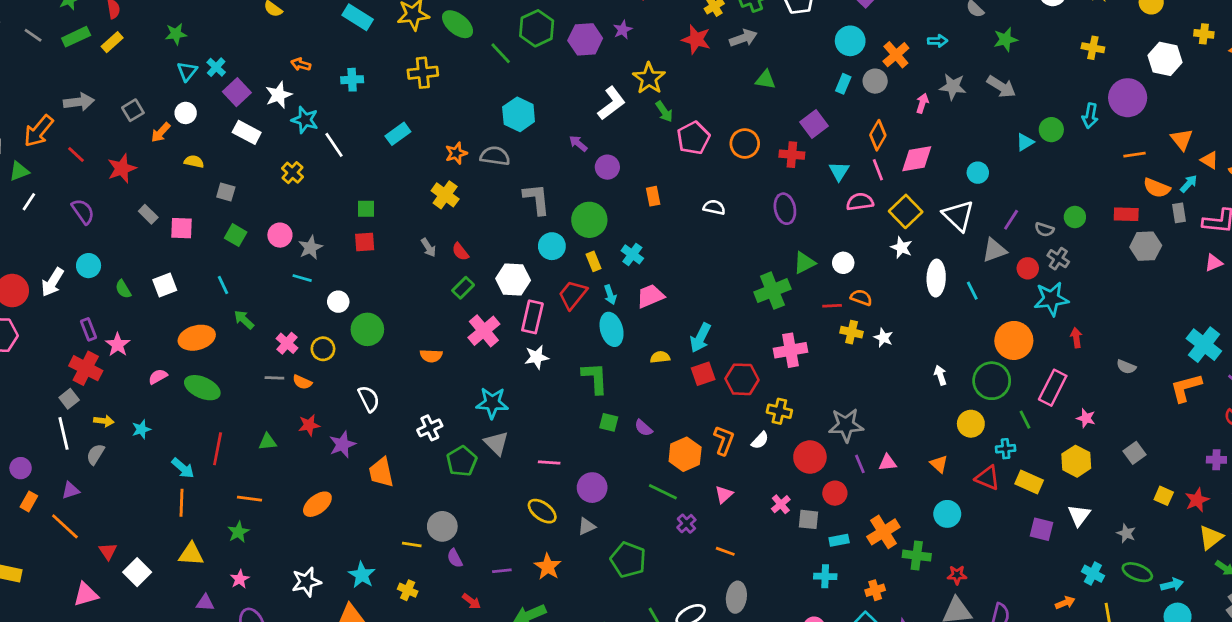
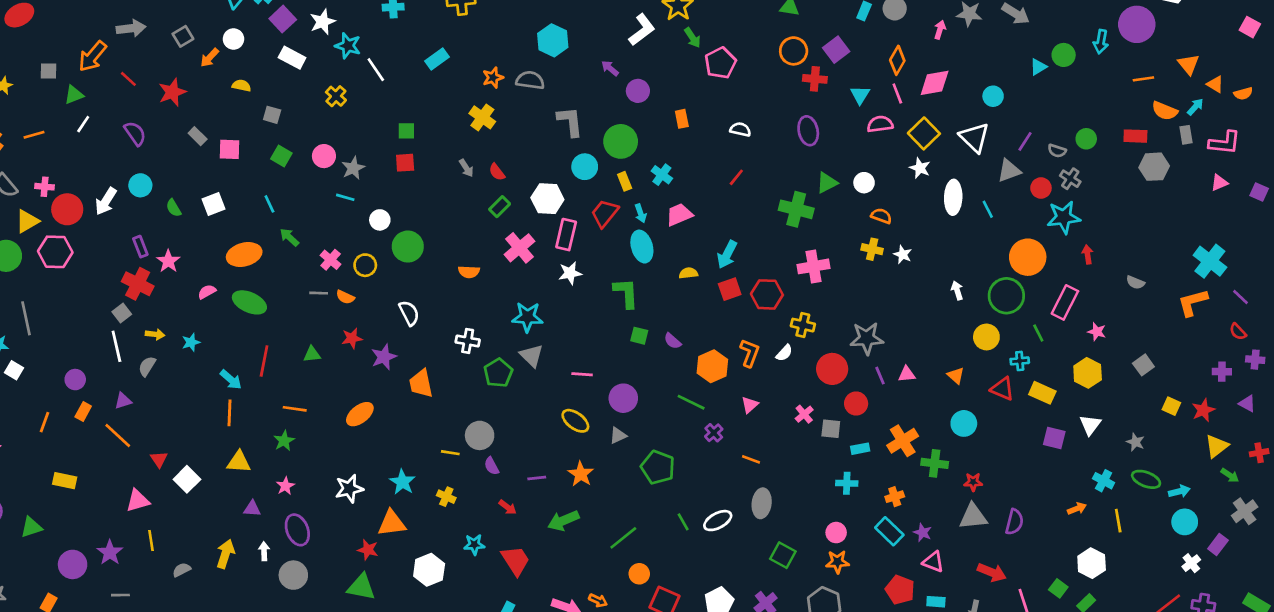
orange circle: (745, 143) -> (794, 51), moved
green cross: (772, 291) -> (796, 209), turned 36
red line: (832, 306) -> (736, 177), moved, turned -48
white cross: (430, 428) -> (468, 341), turned 35

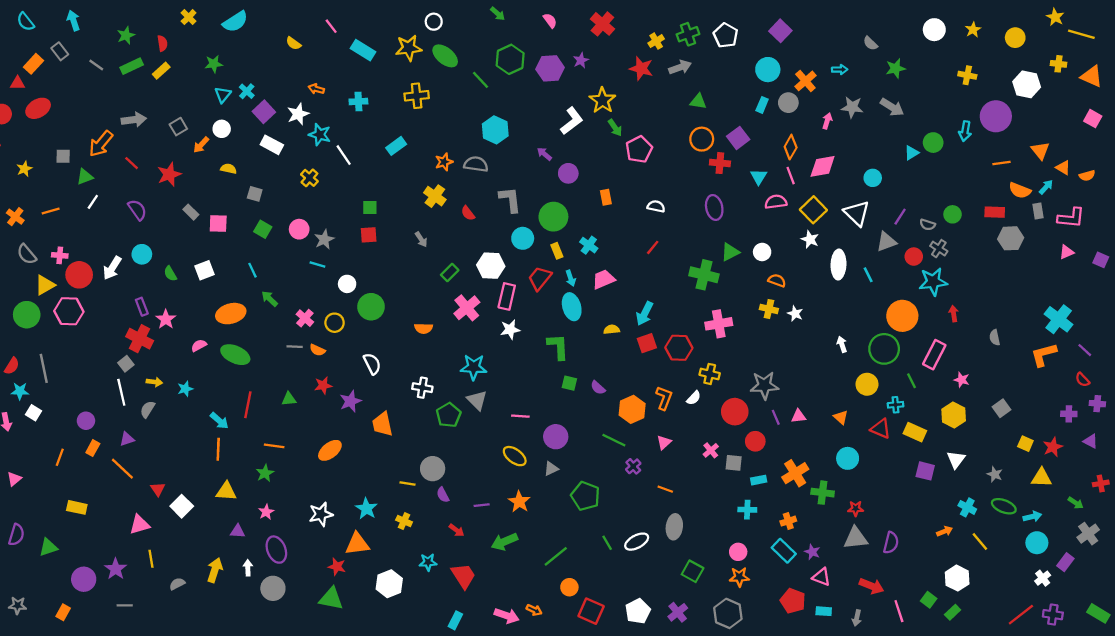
red semicircle: (497, 172) -> (468, 213), moved
gray semicircle: (1135, 282) -> (995, 337), turned 56
yellow triangle: (1217, 446) -> (1041, 478), moved, turned 40
yellow line: (1118, 521) -> (980, 542), turned -30

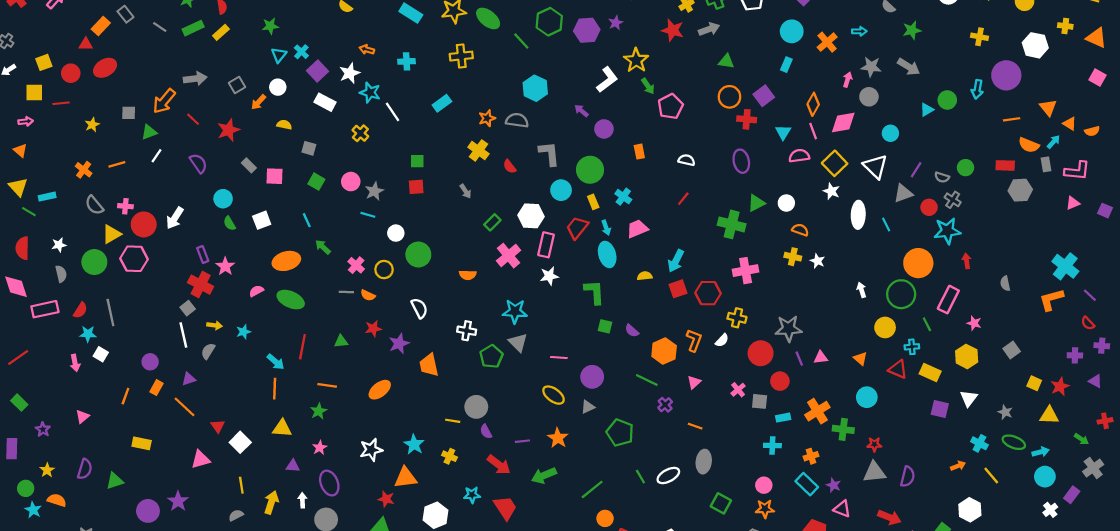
gray circle: (788, 103) -> (869, 97), moved
cyan circle: (142, 254) -> (223, 199), moved
red arrow: (457, 530) -> (499, 465), size x1.6
yellow line: (151, 559) -> (241, 485), moved

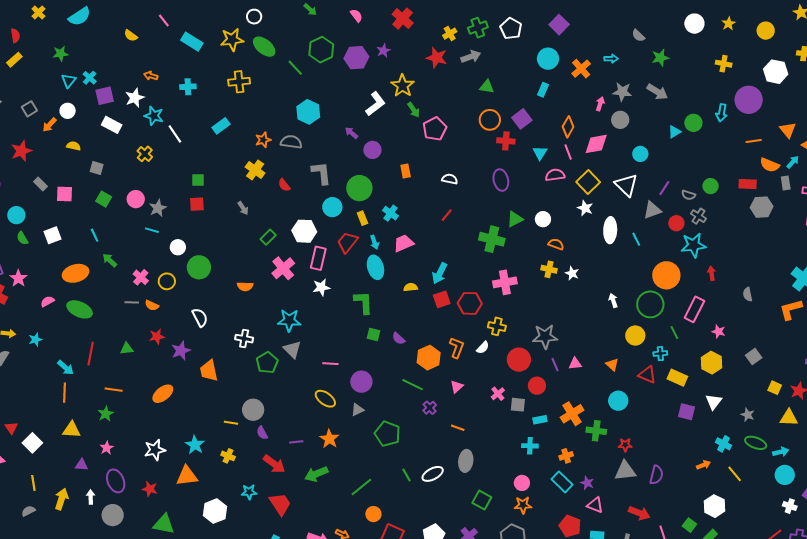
purple square: (317, 71) -> (105, 96), turned 30
red star: (386, 499) -> (150, 489), moved
white cross: (1050, 510) -> (790, 506), turned -32

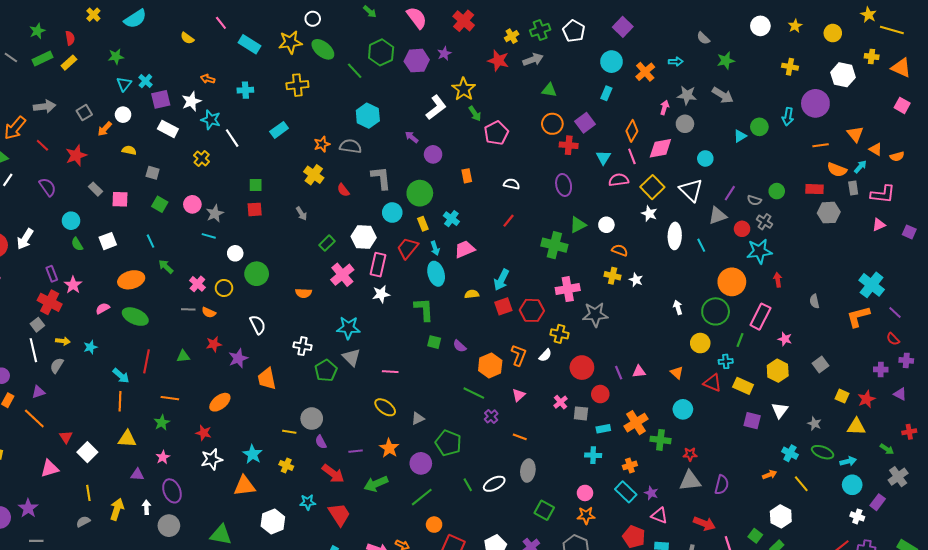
pink semicircle: (356, 16) -> (417, 18), size x1.6
green line: (674, 332) -> (740, 340), turned 48
gray star: (545, 337) -> (595, 314), moved
purple circle: (361, 382) -> (421, 463), moved
red star: (150, 489) -> (204, 433), moved

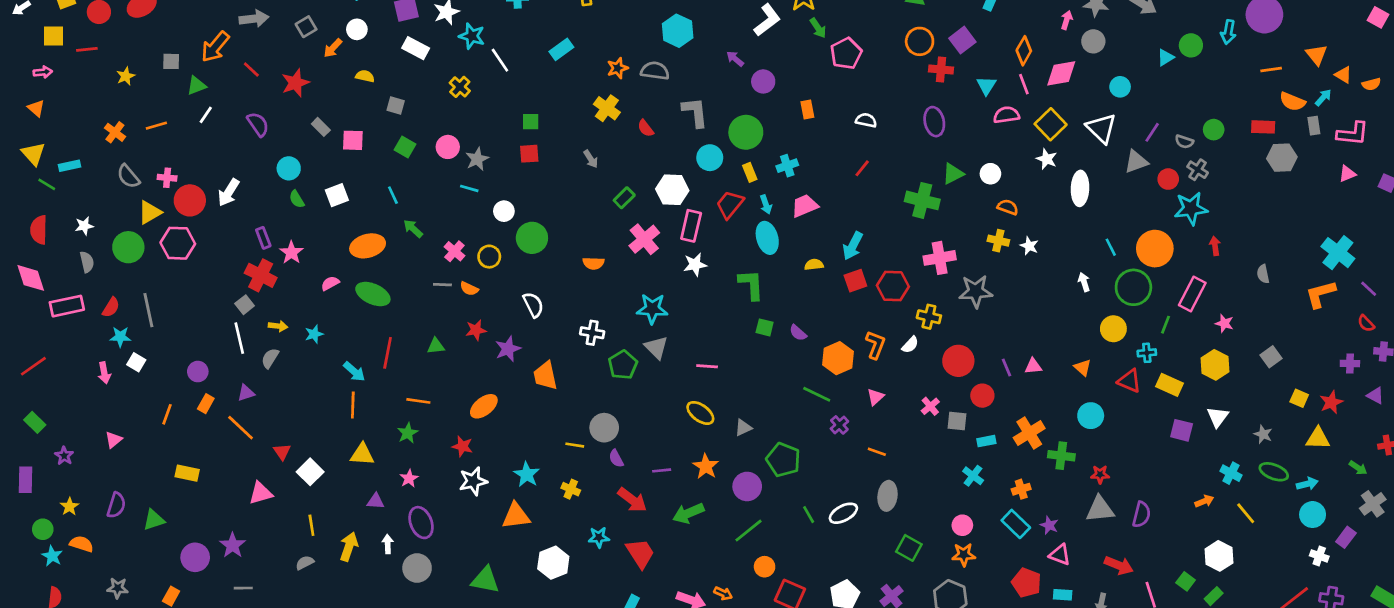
cyan cross: (451, 219) -> (787, 166), turned 35
cyan line: (701, 245) -> (1111, 247), moved
cyan cross: (593, 455) -> (973, 476), turned 35

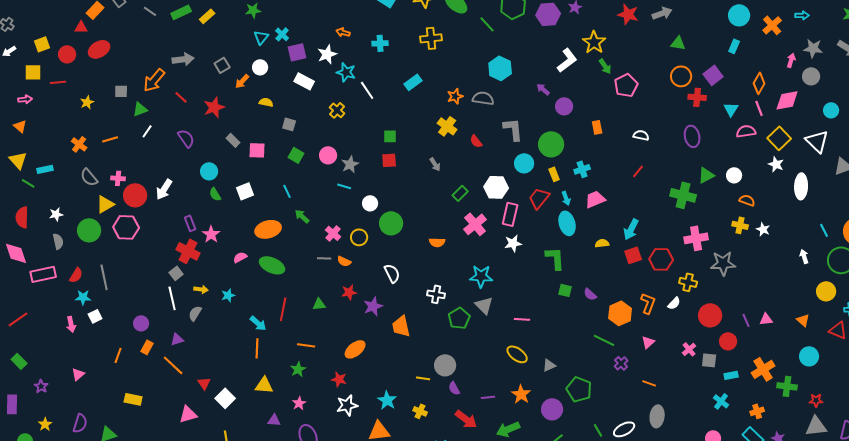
white square: (136, 362) -> (95, 316), turned 32

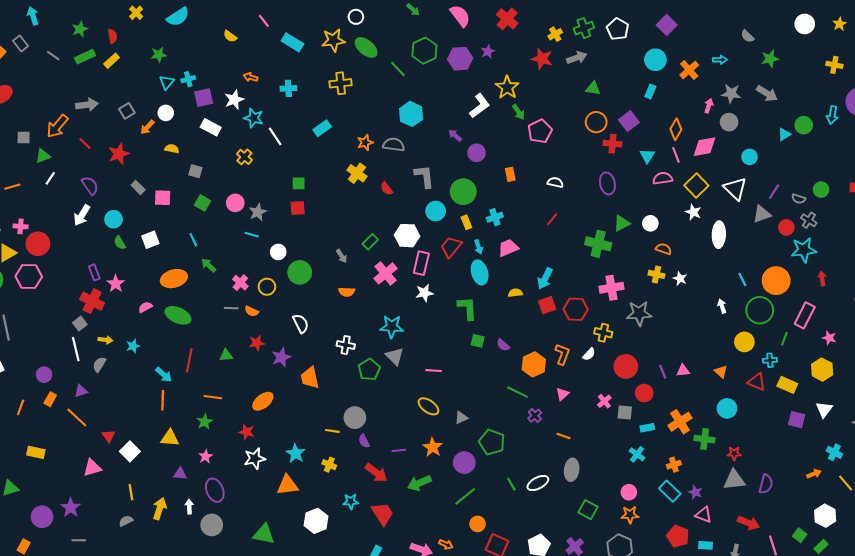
cyan cross: (282, 34) -> (188, 79), turned 32
gray arrow: (435, 164) -> (342, 256), moved
white arrow: (164, 189) -> (82, 215), moved

